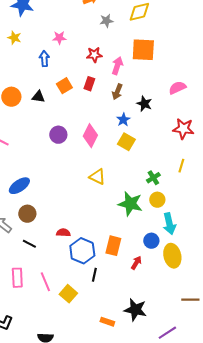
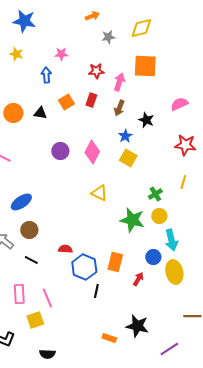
yellow square: (68, 294) -> (35, 320), moved, turned 30

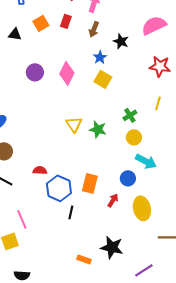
pink semicircle: (179, 104) -> (154, 25), size x1.4
yellow triangle: (99, 193) -> (74, 124), moved, turned 30
green star: (132, 220) -> (98, 129), moved, size x0.7
cyan arrow: (171, 240) -> (146, 161), turned -50
yellow ellipse: (174, 272) -> (142, 208), moved

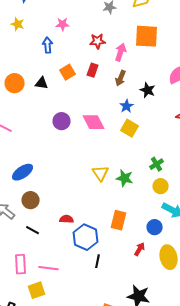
pink diamond: (67, 73) -> (94, 122), turned -55
orange rectangle: (90, 183) -> (119, 220), moved
pink line: (22, 219) -> (49, 268), turned -60

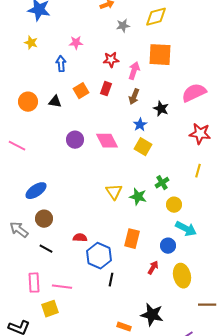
green cross: (157, 164) -> (162, 183), moved

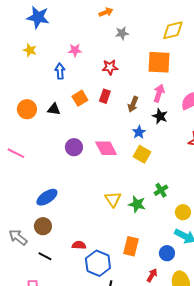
yellow diamond: (156, 17) -> (173, 30), moved
pink arrow: (134, 71) -> (159, 93), moved
blue ellipse: (36, 191) -> (47, 197), moved
yellow circle: (174, 205) -> (183, 212), moved

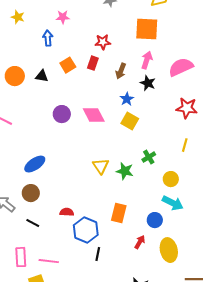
red star: (110, 67) -> (103, 42), moved

